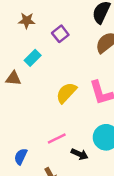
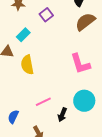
yellow semicircle: (66, 93) -> (27, 65), moved, turned -54
black arrow: (80, 154) -> (62, 115), turned 88

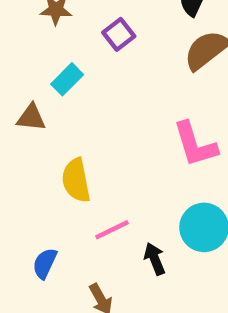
yellow semicircle: (27, 65) -> (76, 180), moved
black arrow: (62, 115) -> (155, 259), turned 136

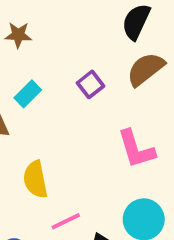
purple square: (119, 34) -> (90, 84), moved

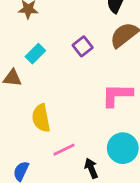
pink L-shape: (136, 149) -> (117, 95), turned 108

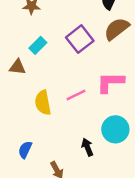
purple square: (83, 46) -> (80, 39), size x1.5
pink line: (64, 150) -> (76, 95), moved

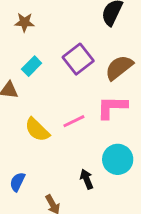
brown semicircle: (117, 29) -> (119, 68), moved
yellow semicircle: (43, 103) -> (37, 130), turned -35

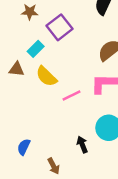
purple square: (78, 59) -> (60, 27), moved
yellow semicircle: (37, 130) -> (46, 76), moved

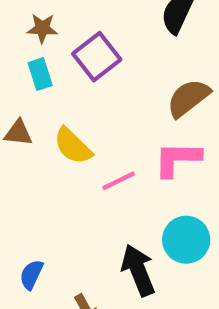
cyan rectangle: (36, 49) -> (40, 74), moved, turned -63
black arrow: (82, 145) -> (138, 270), size x1.6

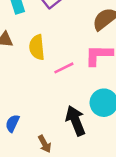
yellow semicircle: (73, 146) -> (37, 47), turned 40

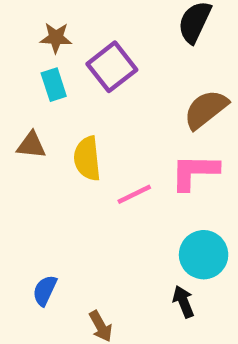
black arrow: (76, 121) -> (183, 302), moved, size x0.6

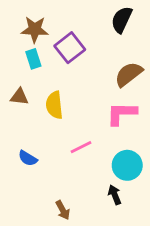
brown star: (56, 38) -> (35, 29), size x1.4
pink line: (134, 194) -> (81, 147), moved
blue semicircle: (45, 290) -> (28, 158), moved, turned -84

